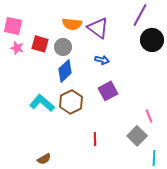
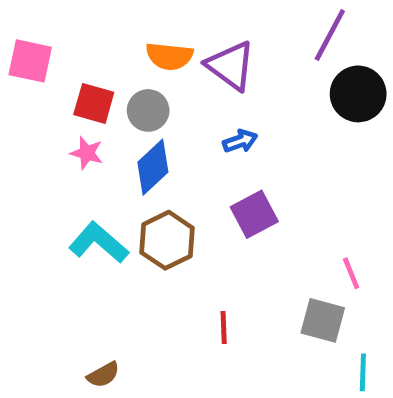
pink star: (17, 48) -> (87, 153), moved
blue arrow: (102, 60) -> (240, 141), turned -32
gray square: (137, 136) -> (323, 320), turned -30

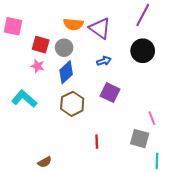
black circle: (358, 94) -> (143, 51), moved
purple square: (254, 214) -> (110, 93), turned -36
cyan L-shape: (99, 243) -> (24, 99), moved

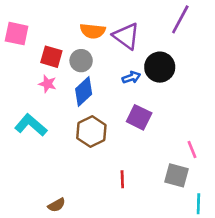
black circle: (143, 51) -> (160, 67), moved

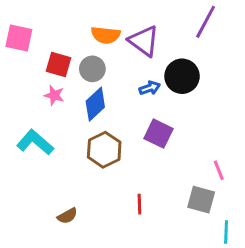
brown semicircle: (57, 205) -> (67, 216), moved

